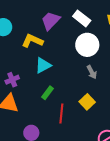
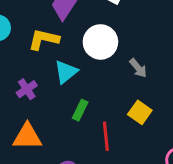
white circle: (87, 45) -> (100, 42), moved
purple cross: (12, 80) -> (27, 89), moved

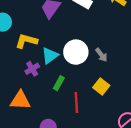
yellow L-shape: (44, 39) -> (26, 41), moved
white circle: (100, 42) -> (76, 52), moved
purple cross: (27, 89) -> (32, 69), moved

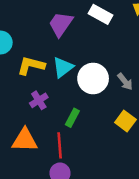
cyan triangle: (50, 56) -> (63, 67), moved
red line: (76, 103) -> (60, 145), moved

